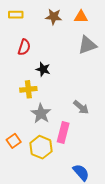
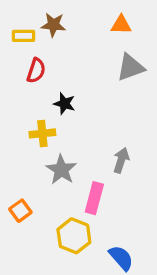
yellow rectangle: (16, 15) -> (24, 36), moved
brown star: (54, 17) -> (53, 25), moved
gray arrow: (81, 107) -> (121, 160), turned -112
yellow hexagon: (41, 147) -> (74, 236), moved

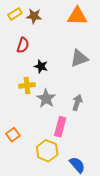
orange triangle: (121, 25) -> (77, 16), size x1.5
yellow rectangle: (24, 36) -> (15, 14), moved, turned -32
gray triangle: (131, 67) -> (79, 58), moved
gray star: (61, 170) -> (46, 99), moved

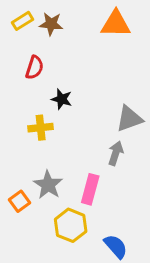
gray triangle: (79, 58) -> (129, 119), moved
gray star: (46, 99) -> (48, 185), moved

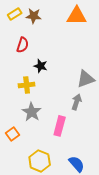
gray star: (48, 185) -> (32, 112), moved
yellow hexagon: (71, 225) -> (40, 161), moved

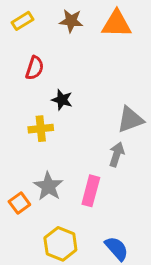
brown star: (34, 16) -> (71, 21), moved
gray star: (32, 112) -> (48, 186), moved

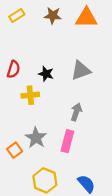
red semicircle: (35, 68) -> (13, 69), moved
gray triangle: (130, 120) -> (81, 70), moved
gray arrow: (117, 154) -> (76, 112), moved

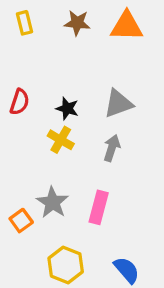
yellow rectangle: (17, 15) -> (24, 23), turned -72
yellow cross: (30, 95) -> (61, 140), moved, turned 36
gray arrow: (76, 112) -> (112, 148), moved

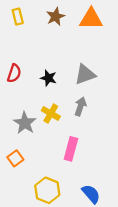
brown star: (77, 23) -> (56, 17), turned -30
yellow cross: (61, 140) -> (51, 113), moved
gray star: (52, 202) -> (25, 123), moved

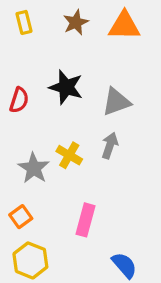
black star: (48, 78) -> (66, 87), moved, size x1.5
pink rectangle: (71, 149) -> (85, 220), moved
yellow hexagon: (47, 190) -> (30, 260), moved

